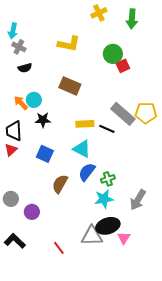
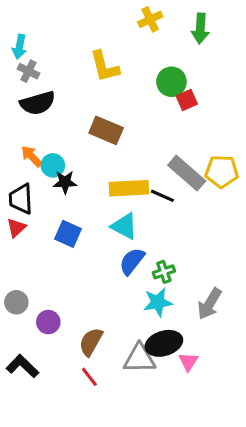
yellow L-shape: (69, 44) -> (105, 67), turned 65
black semicircle: (25, 68) -> (38, 103), size x1.6
cyan circle: (34, 100) -> (53, 165), moved
yellow rectangle: (85, 124) -> (129, 188), size x1.4
brown semicircle: (60, 184) -> (91, 342), moved

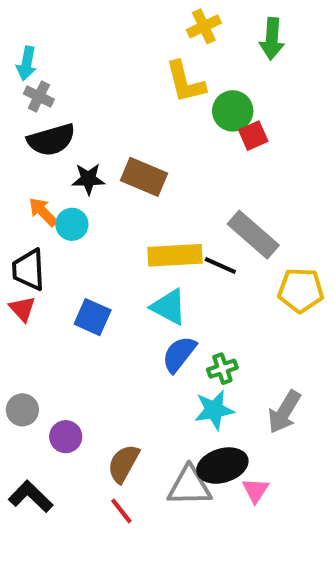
yellow L-shape: (105, 67) -> (185, 82), moved
yellow pentagon: (222, 171) -> (301, 290), moved
black star: (65, 182) -> (88, 179), moved
red triangle: (16, 228) -> (22, 309), turned -30

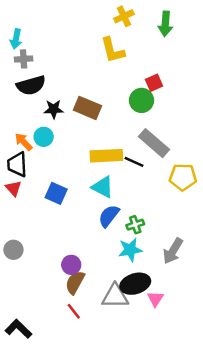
gray cross: (39, 96) -> (24, 59), turned -30
green circle: (233, 111) -> (142, 100), moved
orange arrow: (43, 212) -> (24, 142), moved
purple circle: (66, 437) -> (71, 265), moved
black L-shape: (31, 496) -> (18, 329), moved

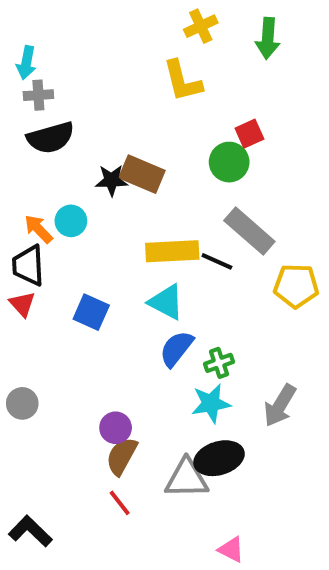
black star: (54, 109) -> (111, 180), moved
pink triangle: (155, 299) -> (231, 549), moved, turned -36

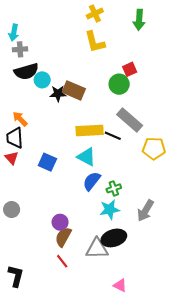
yellow cross: (201, 26) -> (95, 14), moved
cyan circle: (71, 221) -> (42, 80), moved
black L-shape: (30, 531) -> (16, 276), turned 60

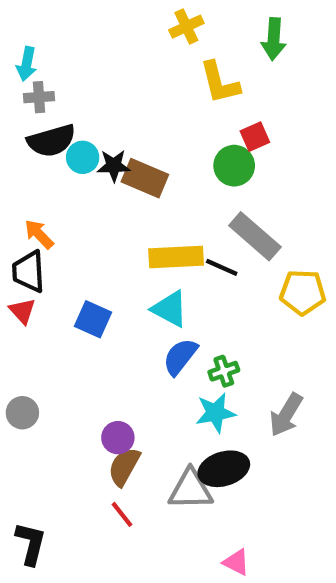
yellow L-shape: (95, 42) -> (220, 83), moved
black star: (58, 94) -> (114, 166), moved

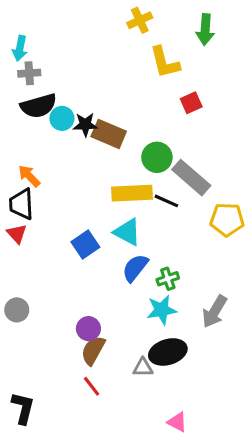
green circle: (234, 166) -> (157, 157), moved
blue square: (93, 319) -> (85, 245), moved, turned 32
gray triangle: (191, 490) -> (143, 368), size x0.6

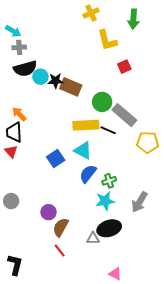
cyan arrow: (20, 48) -> (13, 31), turned -70
purple circle: (88, 329) -> (49, 212), moved

